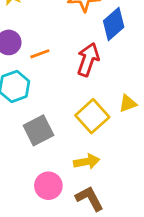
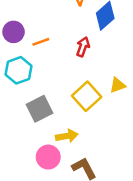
red arrow: (88, 59) -> (83, 47), size x0.7
yellow arrow: (87, 162) -> (67, 136), moved

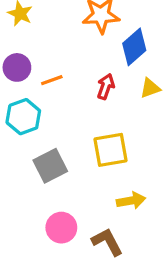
yellow triangle: (118, 85) -> (150, 88), moved
yellow square: (87, 96) -> (110, 150), turned 32
yellow arrow: (67, 136) -> (131, 201), moved

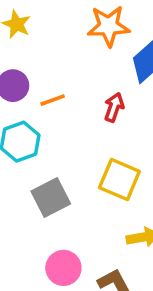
yellow square: (110, 150) -> (119, 179), turned 33

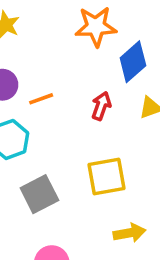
yellow square: (119, 179) -> (106, 176), turned -33

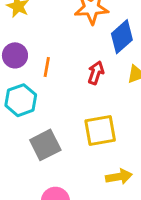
orange line: (41, 99) -> (47, 67), turned -60

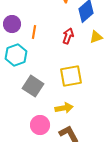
gray square: (45, 145) -> (33, 86), turned -30
yellow arrow: (119, 177) -> (64, 108), moved

